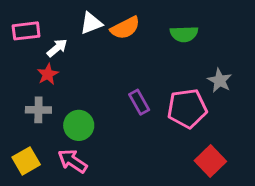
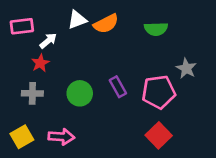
green circle: (79, 125) -> (80, 93), moved
pink arrow: (73, 161) -> (61, 137), turned 150
red square: (210, 161) -> (159, 135), moved

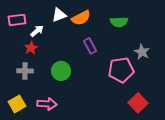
purple rectangle: (118, 87) -> (90, 46), moved
red square: (159, 135) -> (138, 103), moved

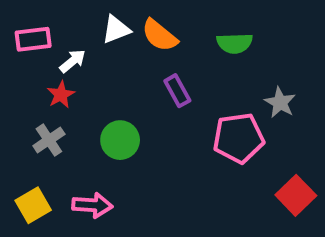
orange semicircle: (81, 18) -> (160, 35), turned 66
gray cross: (25, 71) -> (49, 140), turned -35
red square: (138, 103) -> (296, 195), moved

